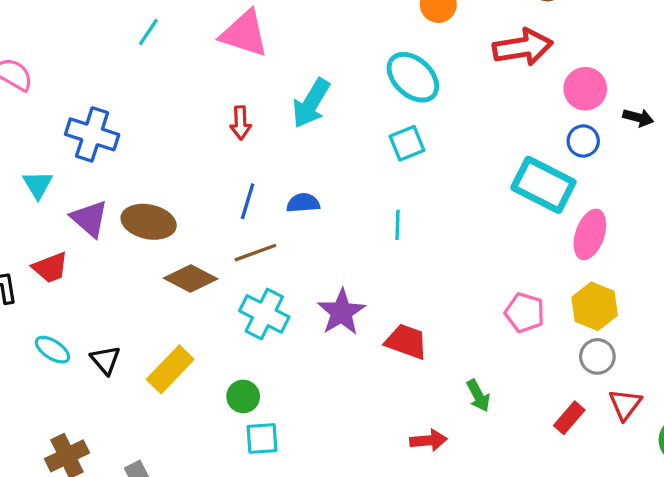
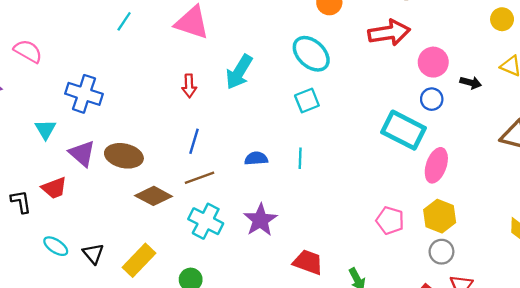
blue semicircle: (303, 203) -> (256, 158), moved
red trapezoid: (406, 342) -> (308, 262), moved

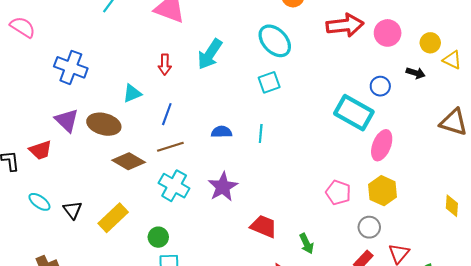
yellow circle: (502, 19) -> (430, 43), moved
pink circle: (433, 62) -> (388, 33), moved
cyan triangle: (45, 129) -> (132, 93), moved, turned 36
gray circle: (441, 252) -> (369, 227), moved

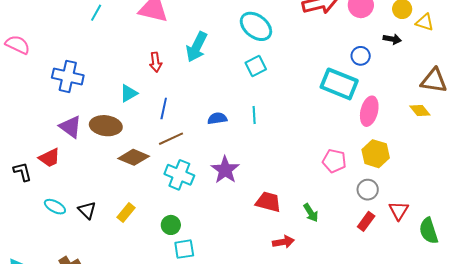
yellow diamond: (452, 206) -> (420, 110), moved, turned -35
yellow rectangle: (113, 218) -> (126, 212), size x0.7

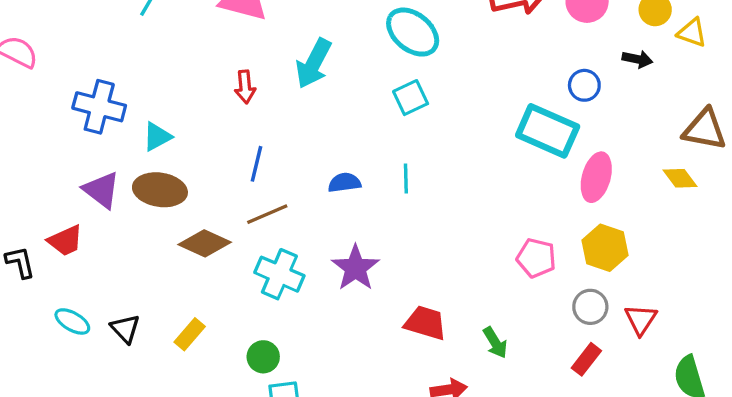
cyan triangle: (129, 93) -> (157, 137), moved
red triangle: (399, 211) -> (641, 319), moved

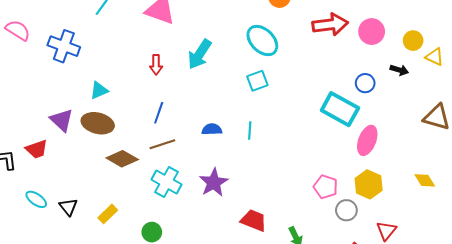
blue cross: (99, 107) -> (64, 46), moved
yellow diamond: (680, 178) -> (425, 180), moved
gray circle: (590, 307) -> (346, 210), moved

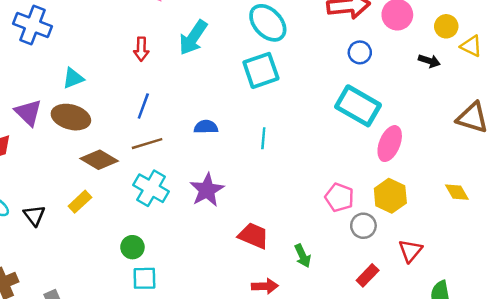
cyan square: (257, 81) -> (261, 70), size x1.4
blue circle: (365, 83) -> (360, 52), moved
cyan line: (250, 130) -> (263, 138), moved
yellow rectangle: (108, 214) -> (80, 202), moved

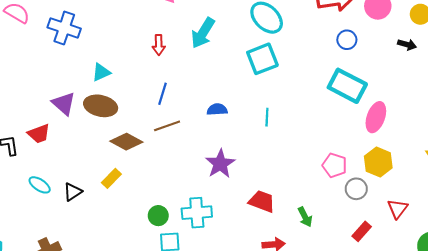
cyan cross: (151, 188) -> (197, 213), moved, turned -32
black triangle: (34, 215) -> (73, 192), turned 36

